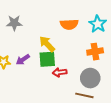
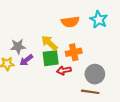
gray star: (14, 23) -> (18, 46), moved
orange cross: (95, 52) -> (74, 52), moved

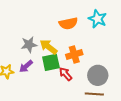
gray star: (18, 46) -> (29, 45), moved
red arrow: (64, 70) -> (66, 74), turned 64

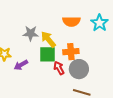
purple arrow: (26, 66) -> (21, 65), moved
gray circle: (98, 75) -> (79, 69), moved

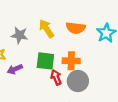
gray star: (31, 33) -> (19, 35), moved
yellow arrow: (48, 39) -> (46, 29), moved

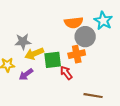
yellow arrow: (46, 29) -> (34, 54), moved, turned -66
gray circle: (78, 81) -> (85, 37), moved

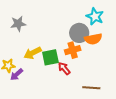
orange semicircle: (74, 23) -> (93, 39), moved
gray star: (23, 42) -> (18, 24), moved
purple arrow: (26, 74) -> (17, 75), moved

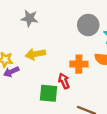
gray circle: (79, 33) -> (88, 25), moved
green square: (50, 57) -> (48, 93), moved

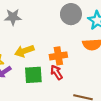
orange cross: (79, 64) -> (58, 56), moved
green square: (48, 93) -> (33, 75), moved

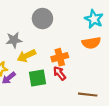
gray circle: (71, 14) -> (42, 19), moved
gray star: (13, 17) -> (14, 40), moved

